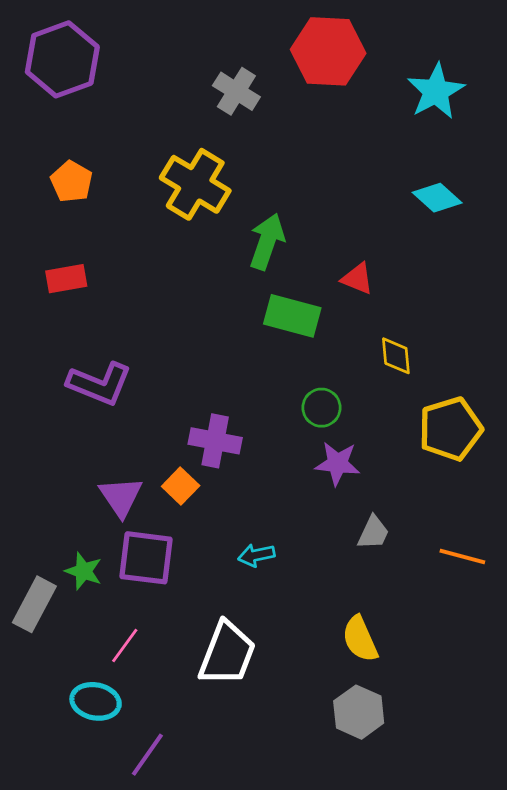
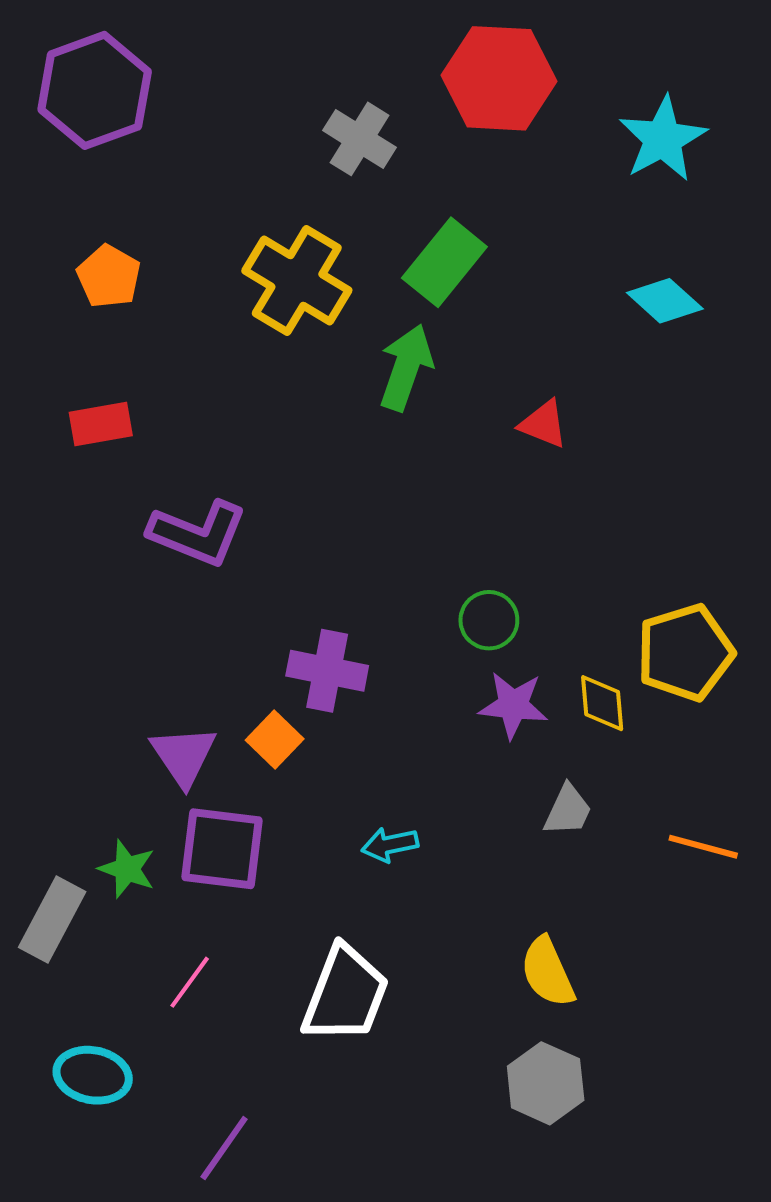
green rectangle: (292, 316) -> (444, 262), moved, turned -66
yellow diamond: (396, 356) -> (602, 703), moved
purple L-shape: (100, 384) -> (198, 533), moved
cyan ellipse: (96, 701) -> (93, 1075), moved

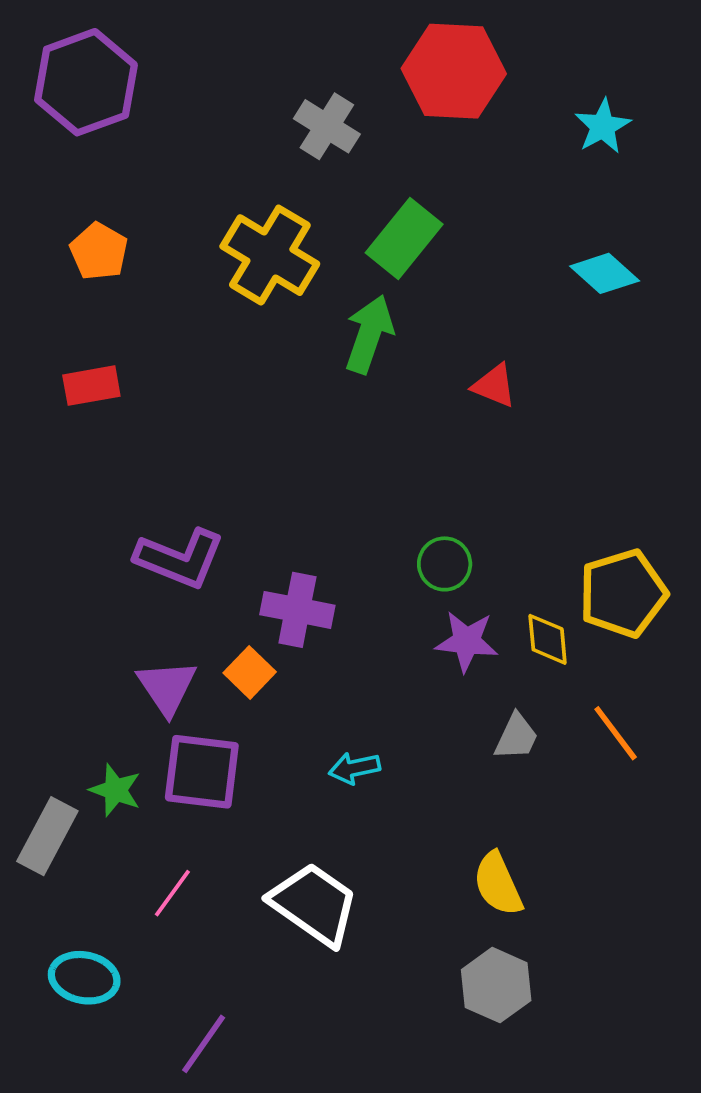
cyan star: (663, 139) -> (603, 126), size x0.7
purple L-shape: (198, 533) -> (180, 558), moved
orange line: (703, 847) -> (616, 733), moved, turned 38
white trapezoid: (345, 994) -> (314, 904), turned -76

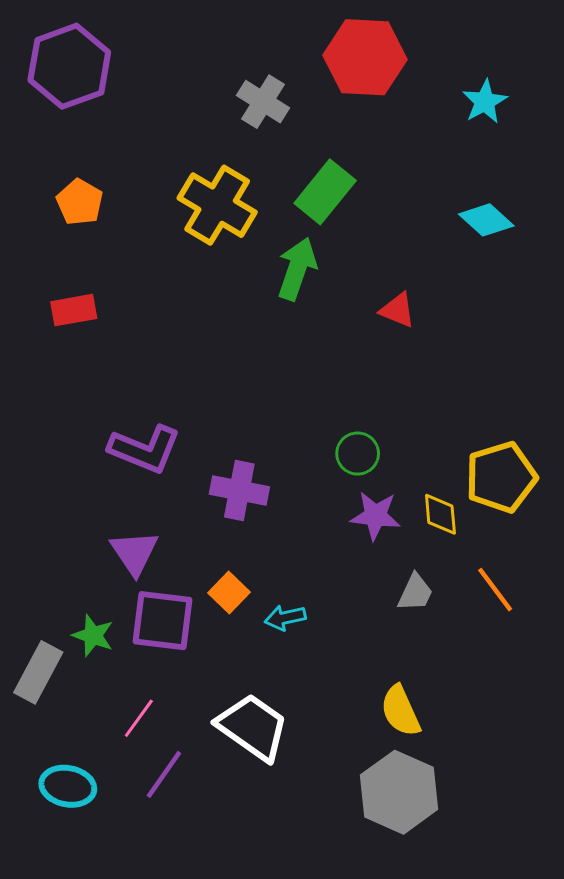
orange square: (250, 672) -> (229, 593), moved
gray hexagon: (496, 985) -> (399, 792), size x1.4
purple line: (204, 1044) -> (164, 774), moved

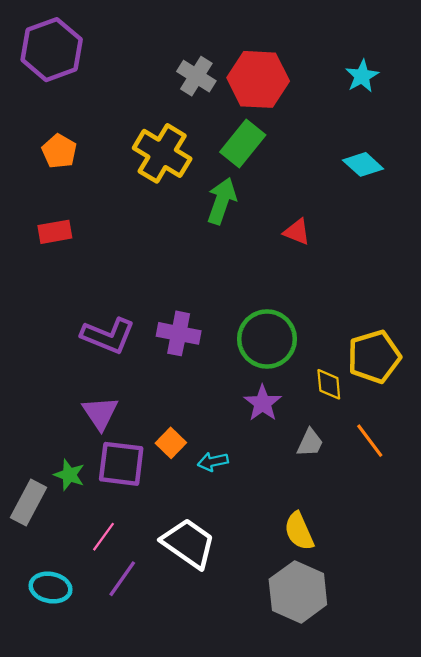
red hexagon: (365, 57) -> (258, 79), moved
green circle: (358, 454) -> (267, 339), size x1.8
purple cross: (239, 491) -> (179, 333), moved
purple star: (375, 516) -> (263, 403), moved, turned 30

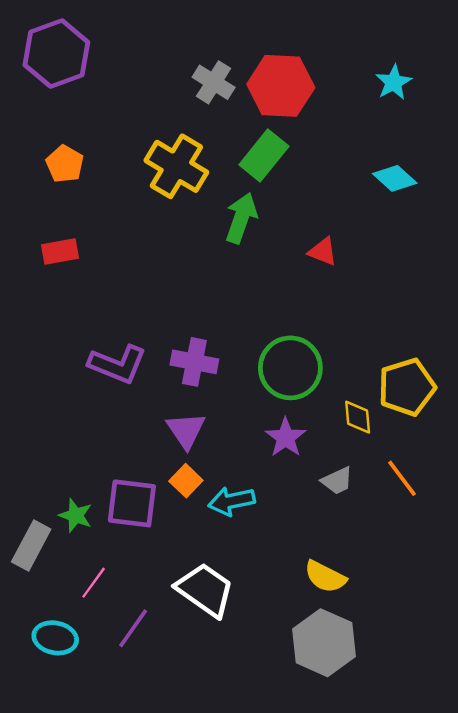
purple triangle: (100, 413) -> (186, 430), moved
gray trapezoid: (310, 443) -> (337, 481), turned 40
cyan arrow: (213, 462) -> (232, 501), size x1.4
yellow semicircle: (299, 531) -> (325, 577), turned -39
pink line: (104, 537) -> (94, 583), moved

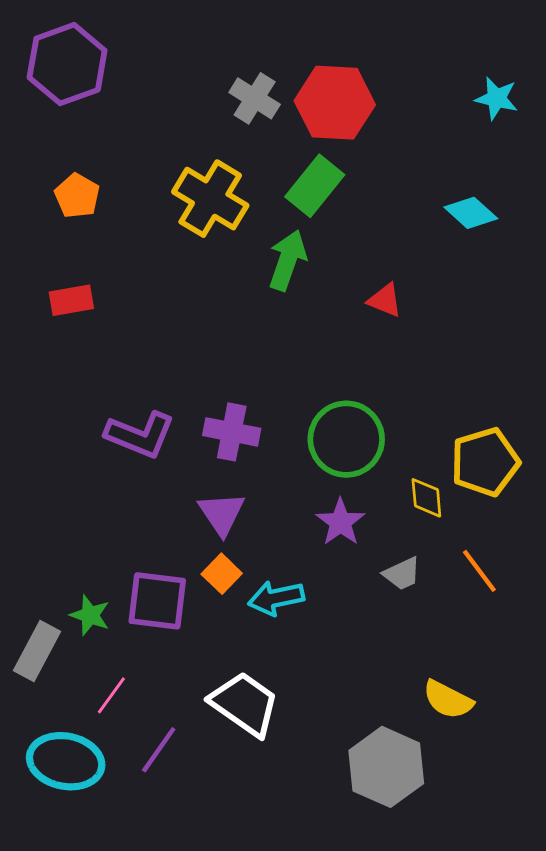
cyan star: (394, 82) -> (497, 98), moved, turned -30
yellow semicircle: (325, 577) -> (448, 700), moved
cyan ellipse: (55, 638) -> (66, 761), size x1.4

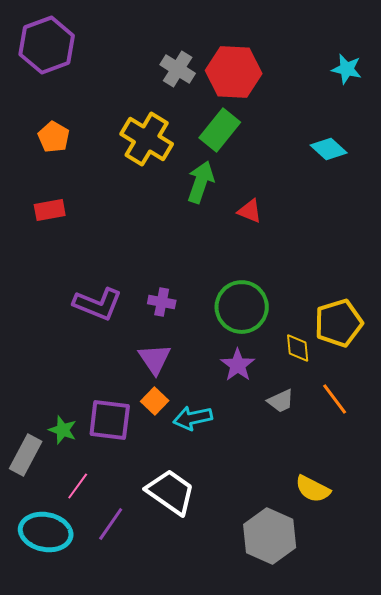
red triangle: (385, 300) -> (250, 211), moved
purple cross: (232, 432) -> (162, 302), size x0.7

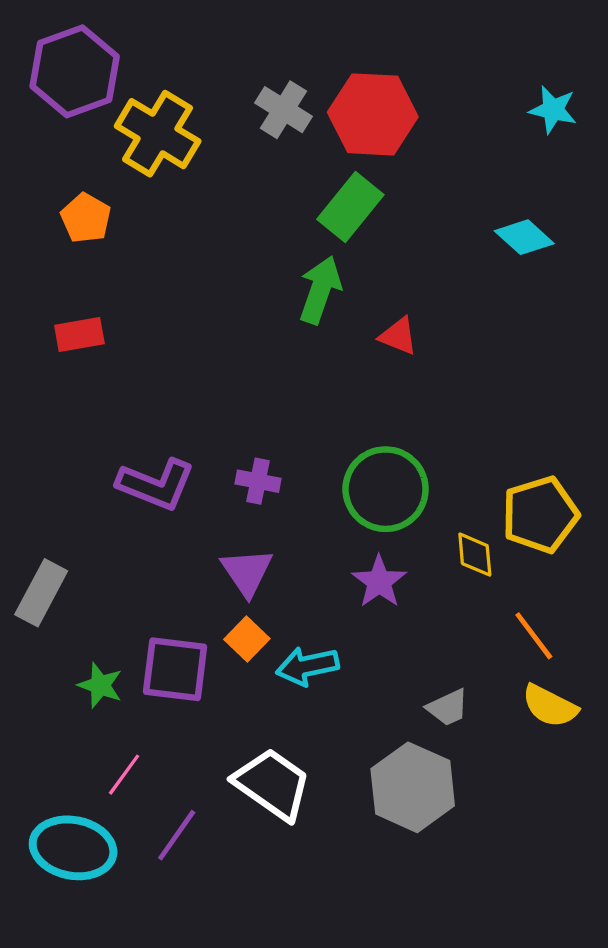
yellow cross: (147, 139) -> (158, 134), moved
gray trapezoid: (281, 401) -> (448, 708), moved
gray rectangle: (26, 455) -> (41, 593), moved
yellow semicircle: (313, 489) -> (550, 706), moved
gray hexagon: (270, 536) -> (413, 787), moved

